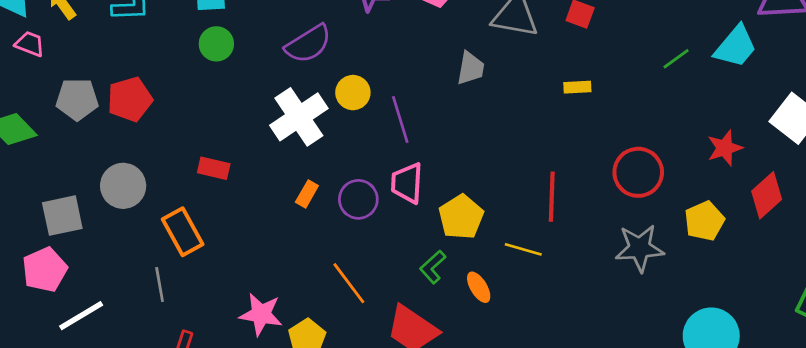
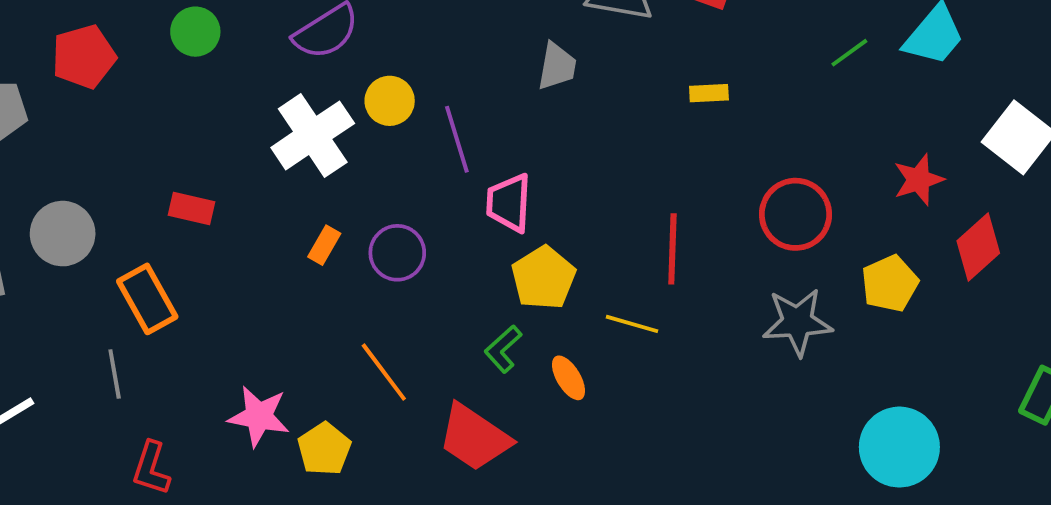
red pentagon: (130, 99) -> (84, 57), moved
pink trapezoid: (407, 183) -> (509, 203), moved

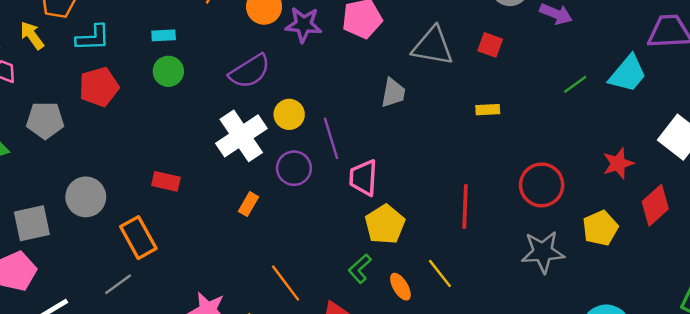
purple circle: (397, 253) -> (294, 168), moved
yellow line: (632, 324) -> (440, 273), moved, turned 36
gray line: (115, 374) -> (118, 284), turned 64

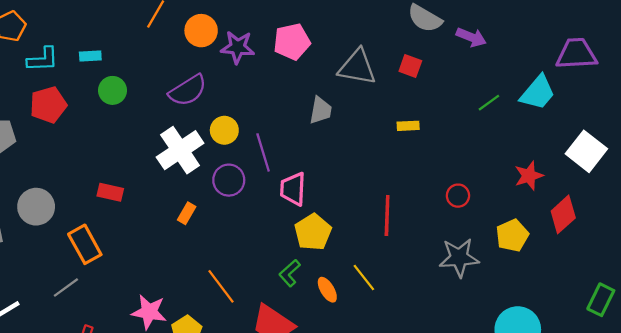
cyan rectangle: (164, 35) -> (90, 56), moved
red circle: (542, 185) -> (458, 196), size x0.6

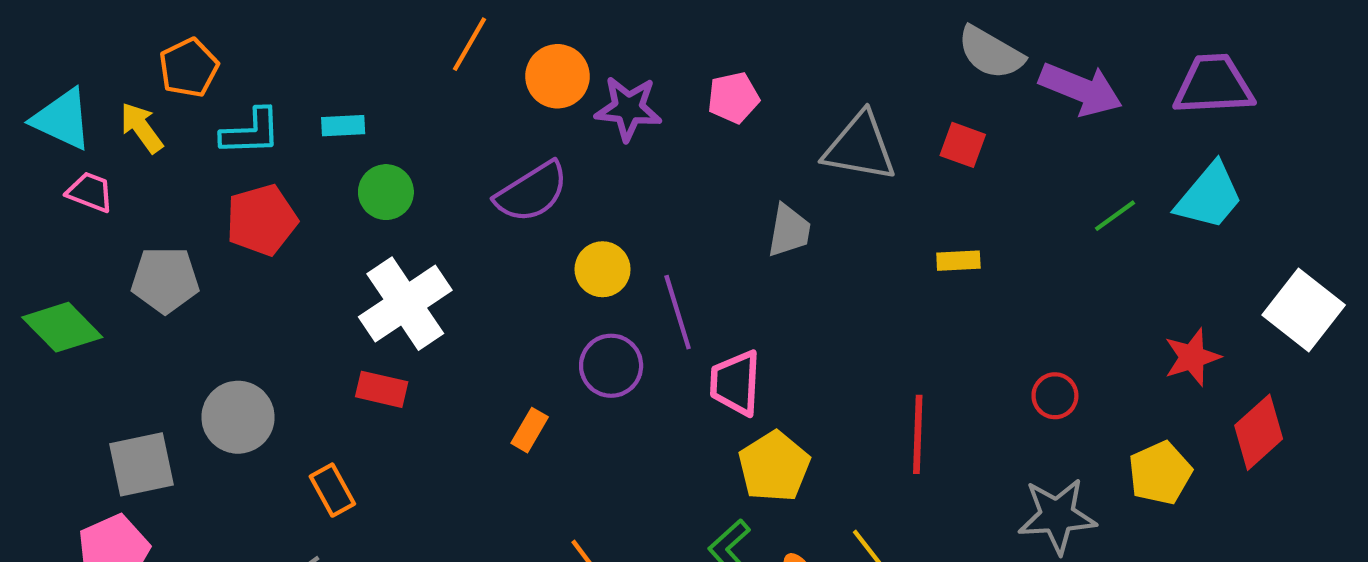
purple arrow: (471, 37) -> (1081, 89), size x1.4
pink pentagon: (292, 42) -> (733, 98), size x0.7
purple trapezoid: (576, 54) -> (1214, 85), moved
white cross: (180, 150) -> (405, 304), moved
orange rectangle: (85, 244) -> (332, 490), size x0.7

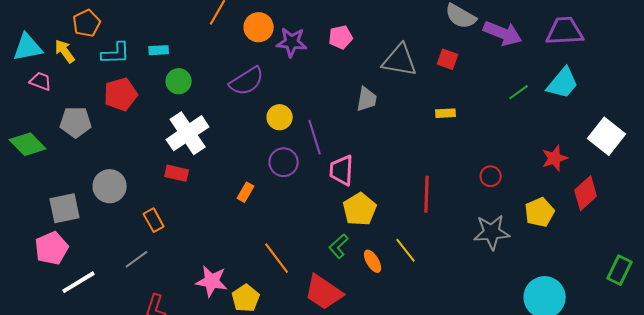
cyan triangle: (62, 119) -> (28, 47), turned -36

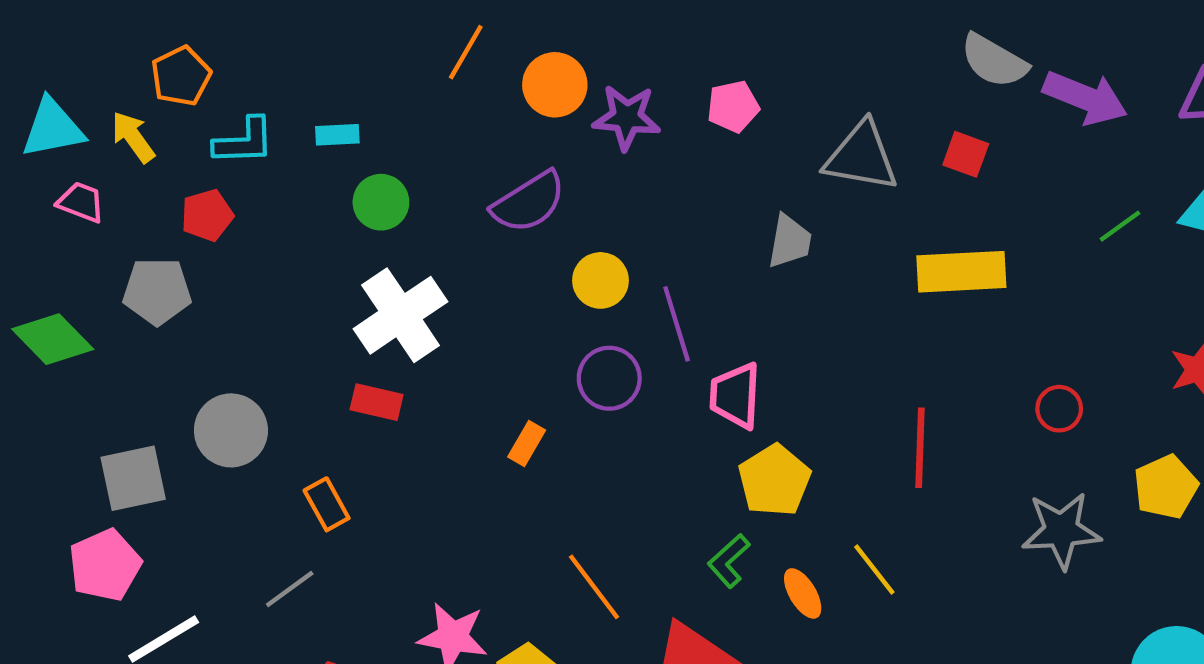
red pentagon: (121, 94) -> (207, 215), moved, size x0.7
yellow rectangle: (446, 113) -> (961, 272), size x2.0

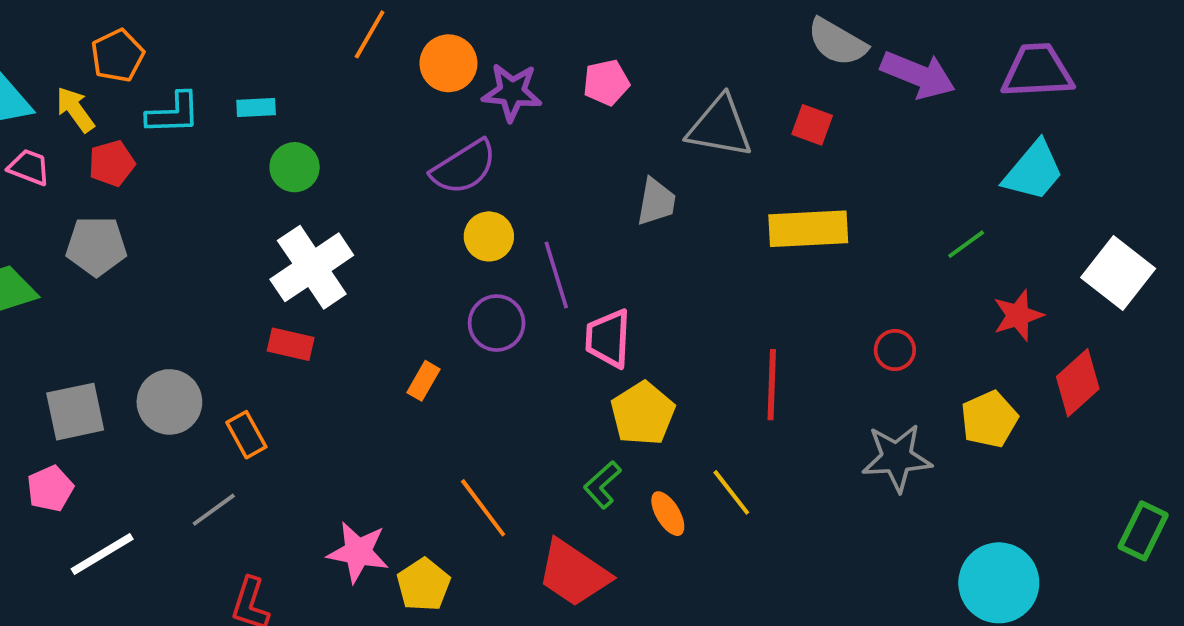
purple semicircle: (529, 202) -> (464, 167), moved
red pentagon: (207, 215) -> (112, 163), moved
green line: (1120, 226) -> (966, 244), moved
gray circle: (231, 430) -> (169, 402), moved
pink pentagon: (105, 565) -> (50, 489), size x0.7

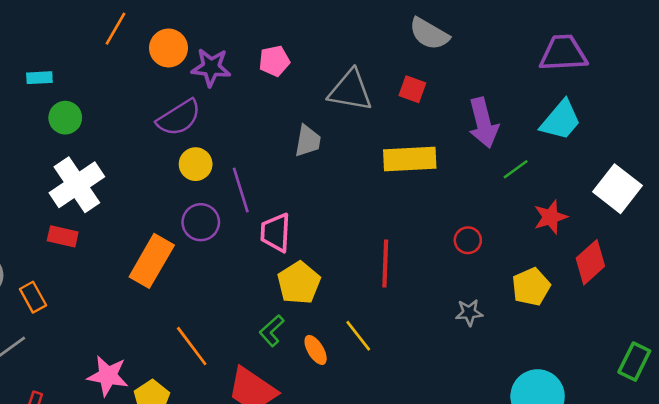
purple arrow: (918, 75) -> (483, 123), moved, turned 54
orange rectangle: (423, 381) -> (152, 261), size x2.0
gray star: (897, 458) -> (469, 313), size x0.6

